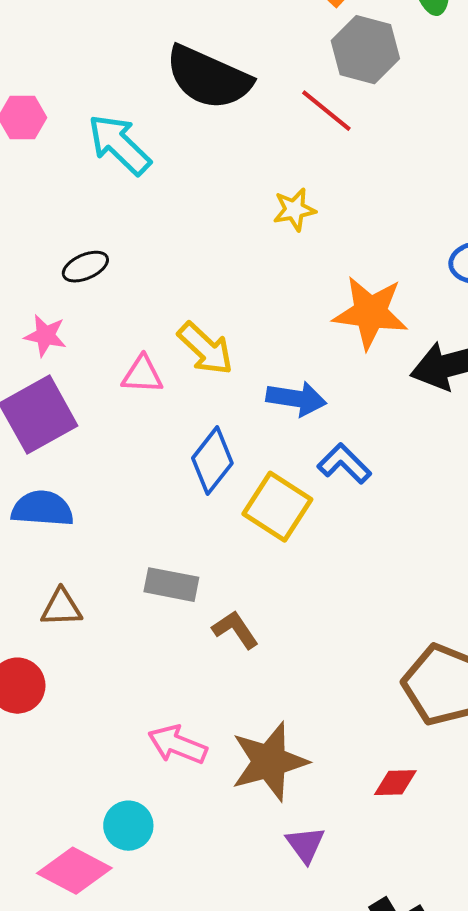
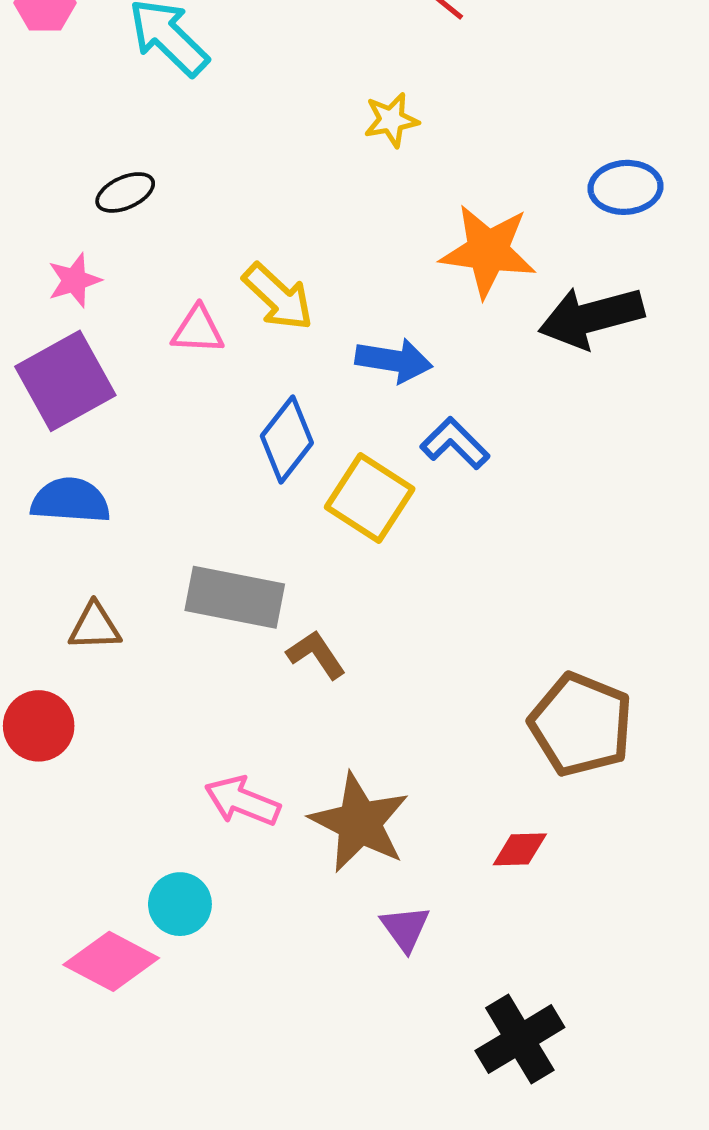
pink star: (45, 336) -> (74, 280), turned -30
gray rectangle: (171, 585) -> (235, 597), size x1.4
brown star: (269, 762) -> (359, 823), turned -30

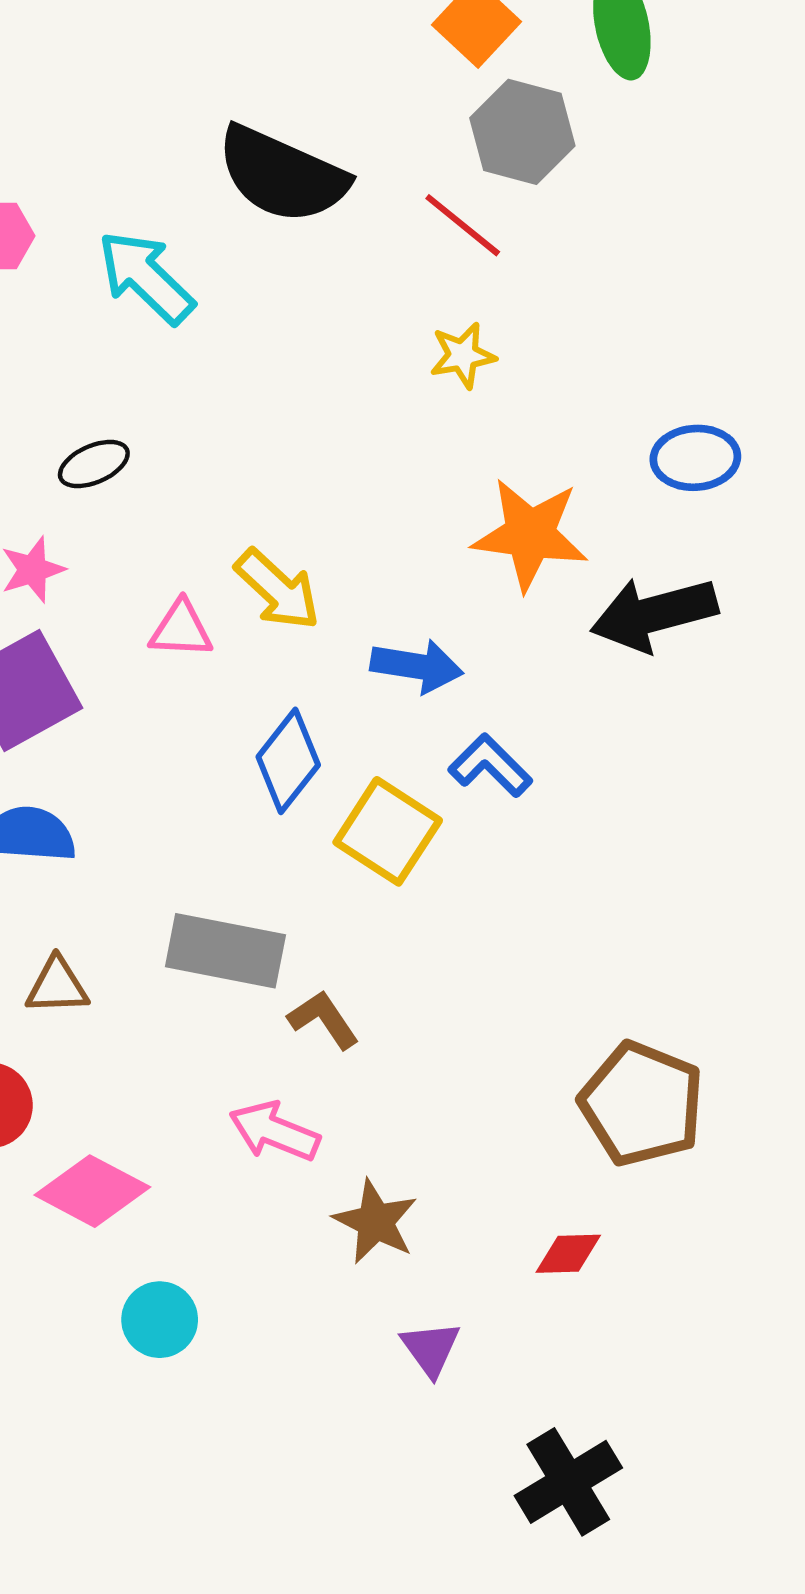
yellow star: (391, 120) -> (463, 355), moved
pink arrow: (242, 801) -> (274, 1131), moved
brown star: (359, 823) -> (375, 1222), size x0.7
pink diamond: (111, 961) -> (92, 1191), moved

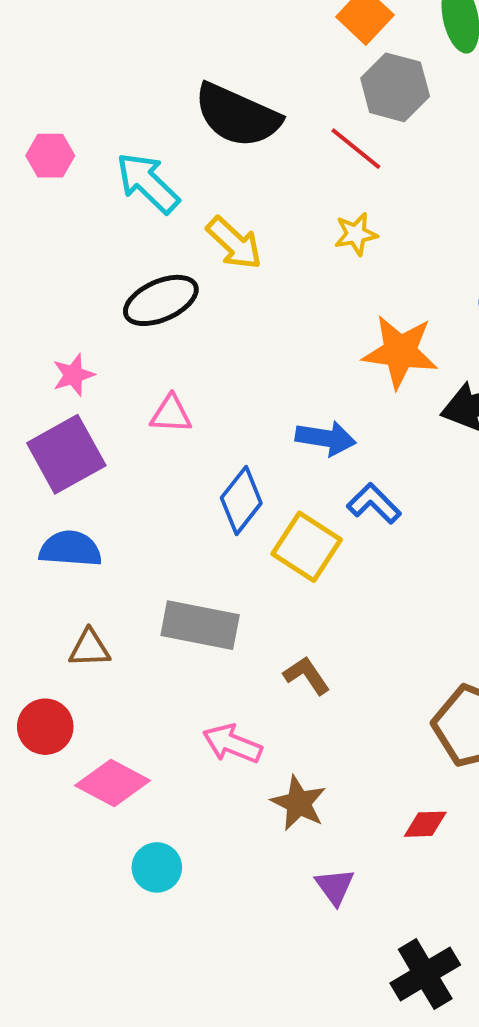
black ellipse: (94, 464) -> (161, 300), moved, size x1.6
yellow arrow: (278, 590) -> (234, 243), moved
brown L-shape: (323, 1020) -> (307, 675), moved

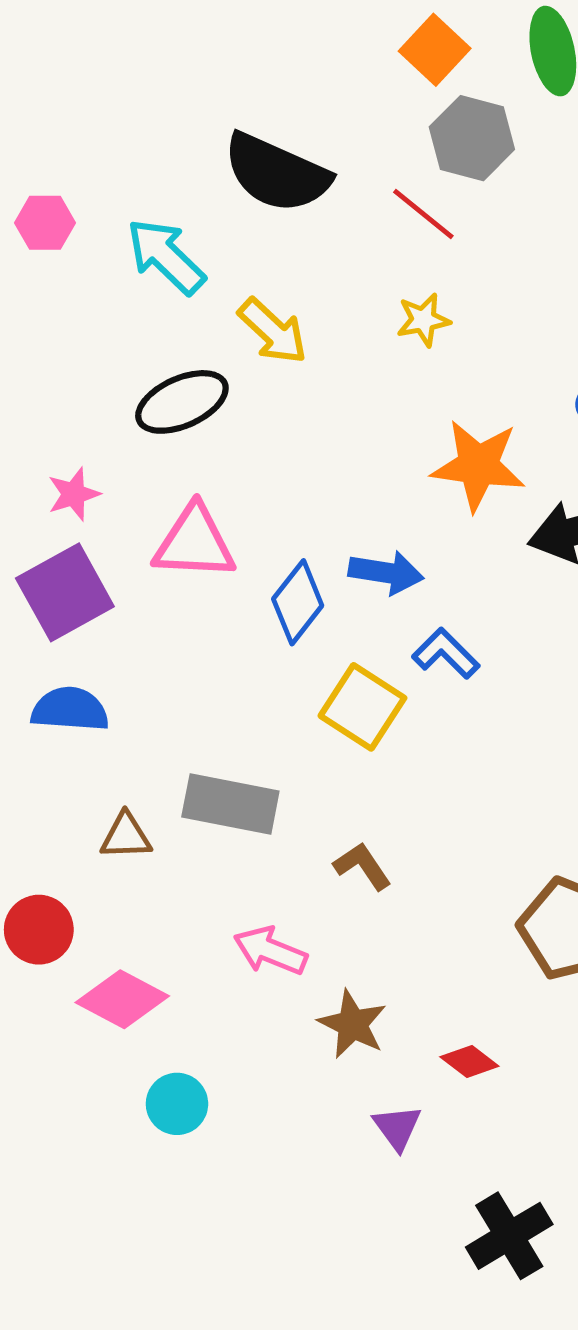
pink triangle: (171, 414) -> (194, 543), size x1.6
blue diamond: (241, 501) -> (298, 602), moved
brown triangle: (89, 648) -> (126, 836), moved
red diamond: (425, 824) -> (469, 1062), moved, turned 39

